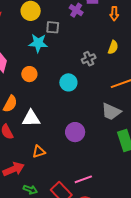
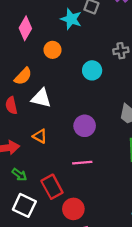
orange triangle: (39, 152) -> (40, 136), turned 32
pink line: (83, 179) -> (82, 163), moved

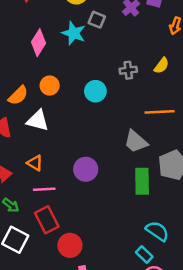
pink diamond: (25, 28) -> (39, 43), moved
orange circle: (53, 50) -> (50, 86), moved
purple circle: (85, 126) -> (86, 169), moved
pink line: (82, 163) -> (44, 189), moved

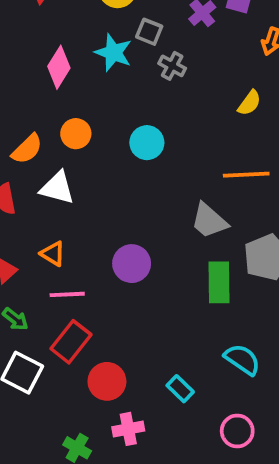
gray cross: (128, 70) -> (172, 66), moved, turned 35
red rectangle: (47, 220) -> (71, 342), turned 65
cyan rectangle: (144, 255) -> (180, 389), moved

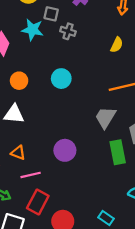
gray trapezoid: (209, 221) -> (105, 117), turned 90

